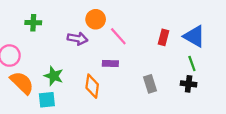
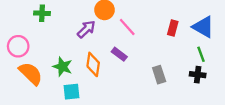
purple arrow: (77, 39) -> (86, 29), turned -54
purple rectangle: (110, 63) -> (119, 54), turned 35
orange diamond: (92, 86) -> (93, 64), moved
cyan square: (47, 100) -> (72, 92), moved

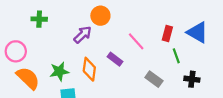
pink line: (127, 27) -> (136, 41), moved
green line: (201, 54) -> (176, 56), moved
green star: (62, 67) -> (59, 71), turned -30
gray rectangle: (159, 75) -> (154, 79), turned -36

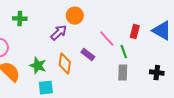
green line: (176, 56) -> (124, 52), moved
green star: (59, 71) -> (38, 66), turned 30
gray rectangle: (154, 79) -> (123, 73), turned 56

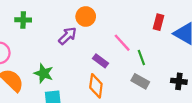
red rectangle: (135, 32) -> (158, 22), moved
orange diamond: (65, 64) -> (96, 86), moved
gray rectangle: (123, 73) -> (140, 81), turned -63

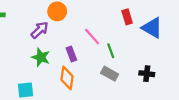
red rectangle: (158, 22) -> (127, 17), turned -32
purple rectangle: (100, 61) -> (71, 54), turned 32
green star: (44, 73) -> (41, 57), moved

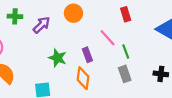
red rectangle: (127, 17) -> (126, 14), moved
purple arrow: (40, 30) -> (42, 25), moved
gray rectangle: (110, 74) -> (125, 74), turned 42

